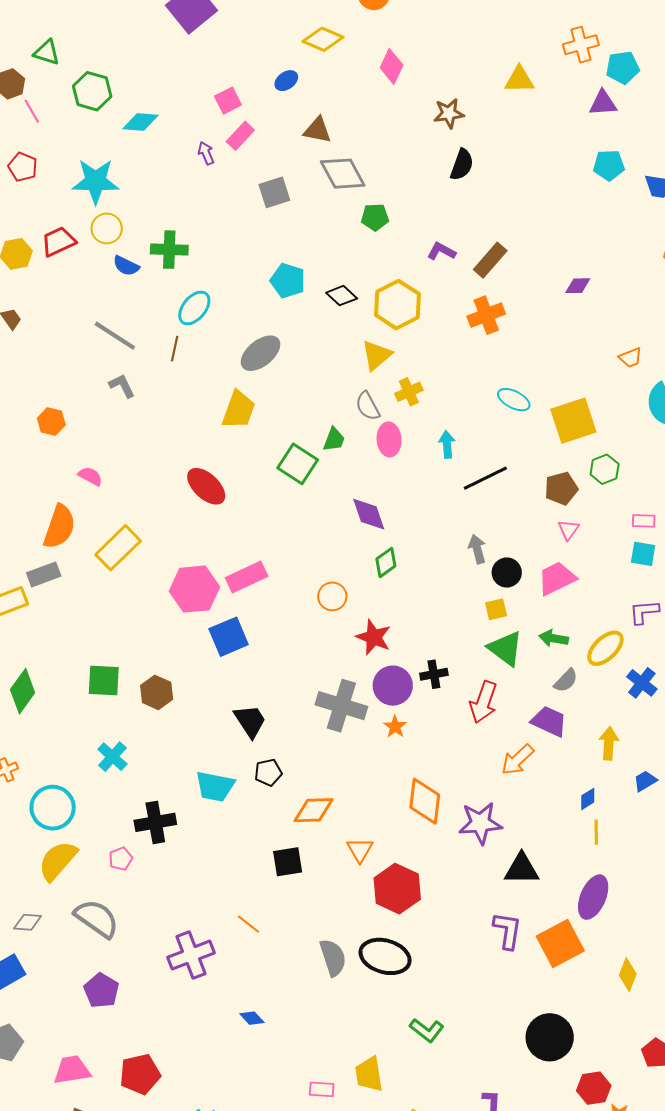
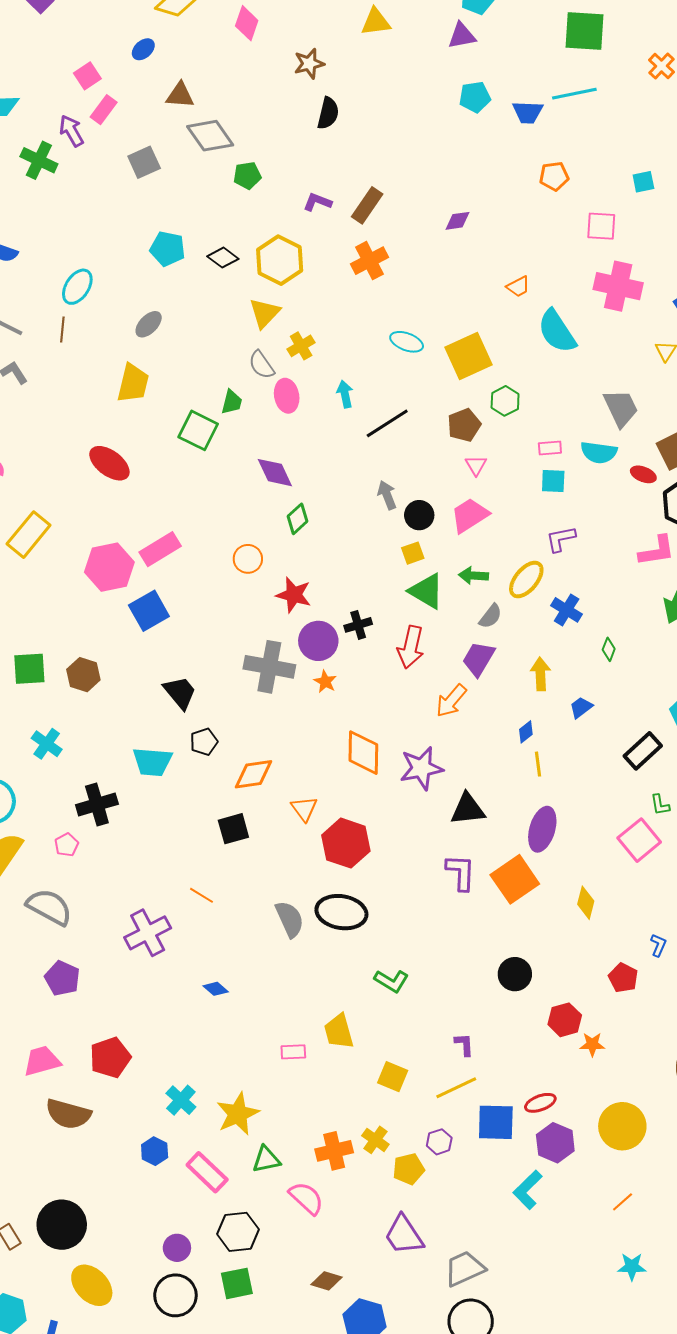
purple arrow: (206, 153) -> (71, 131), size x1.4
green cross: (169, 250) -> (39, 160), moved, turned 30
gray ellipse: (261, 353) -> (149, 324), size x0.7
purple trapezoid: (549, 721) -> (478, 659), turned -78
black circle: (550, 1037) -> (515, 974), size x0.7

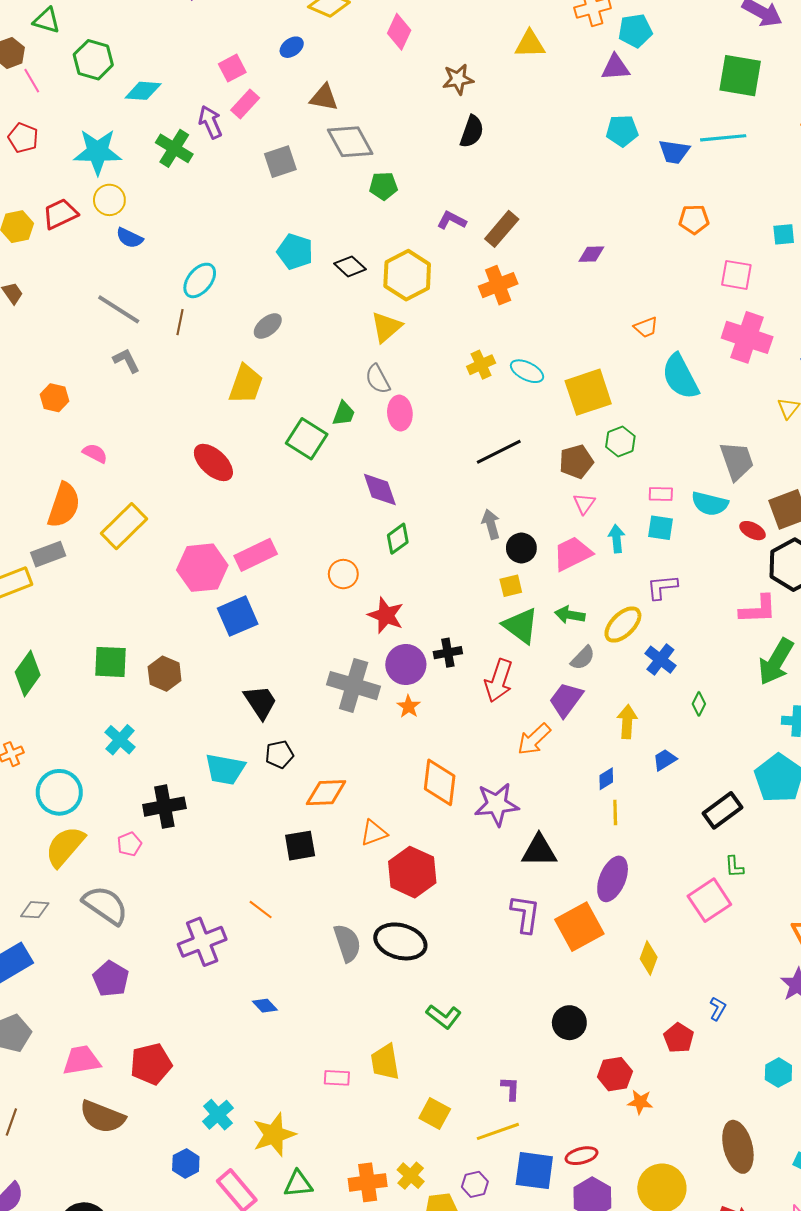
yellow cross: (301, 346) -> (481, 365), moved
cyan arrow: (345, 394) -> (617, 539), moved
orange triangle: (304, 809) -> (374, 833), turned 40

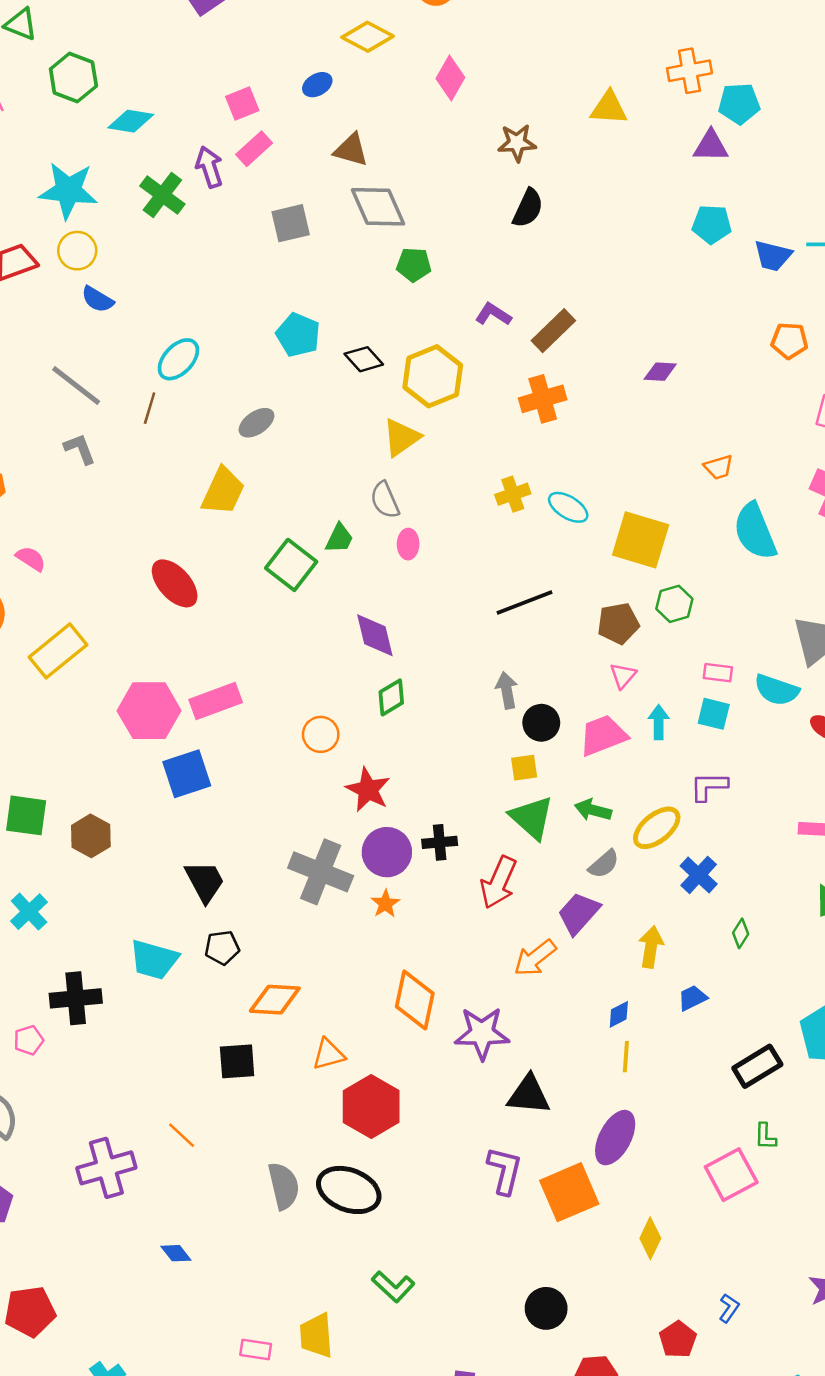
yellow square: (588, 392) -> (641, 540), turned 30
pink ellipse: (400, 413) -> (408, 544), size x0.7

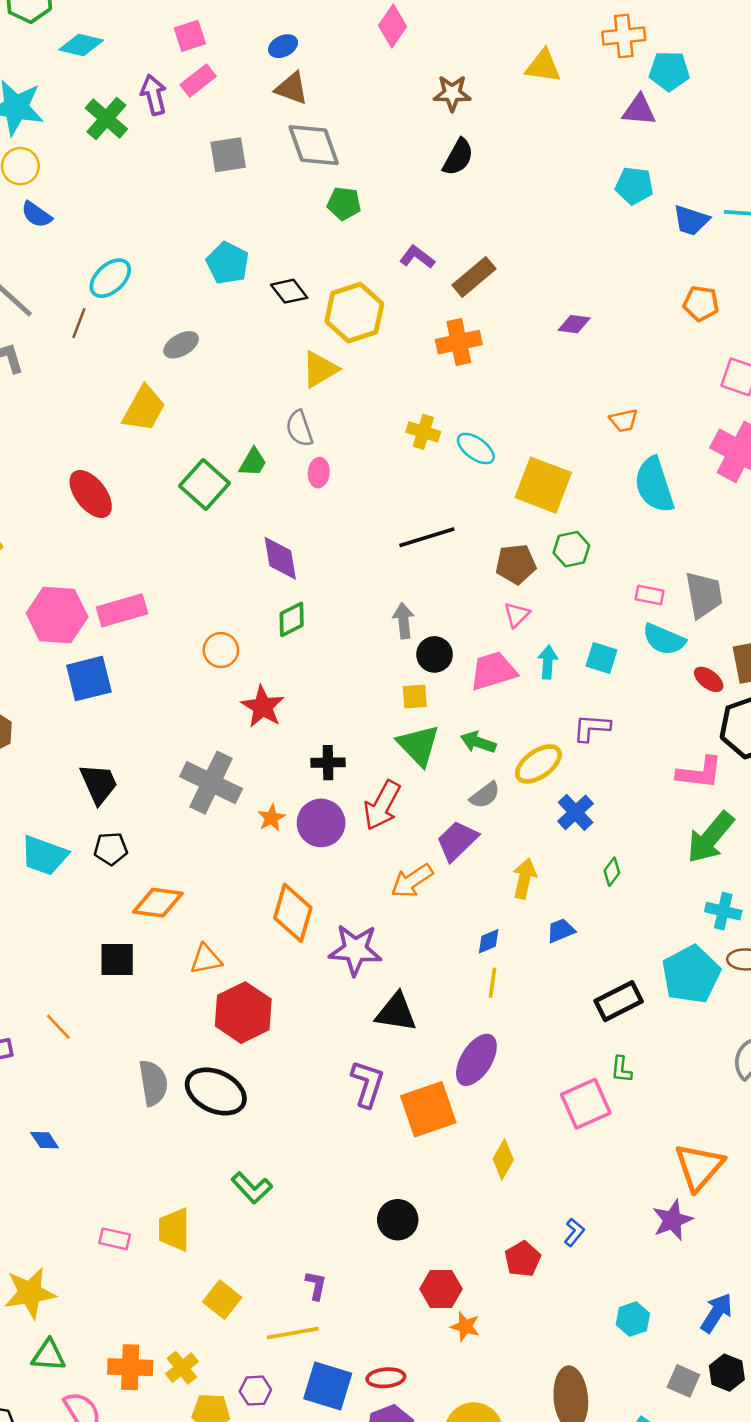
blue ellipse: (317, 85) -> (283, 46), moved
yellow cross: (513, 494) -> (423, 432), turned 32
pink rectangle: (718, 673) -> (650, 595), moved
purple circle: (387, 852) -> (321, 823), moved

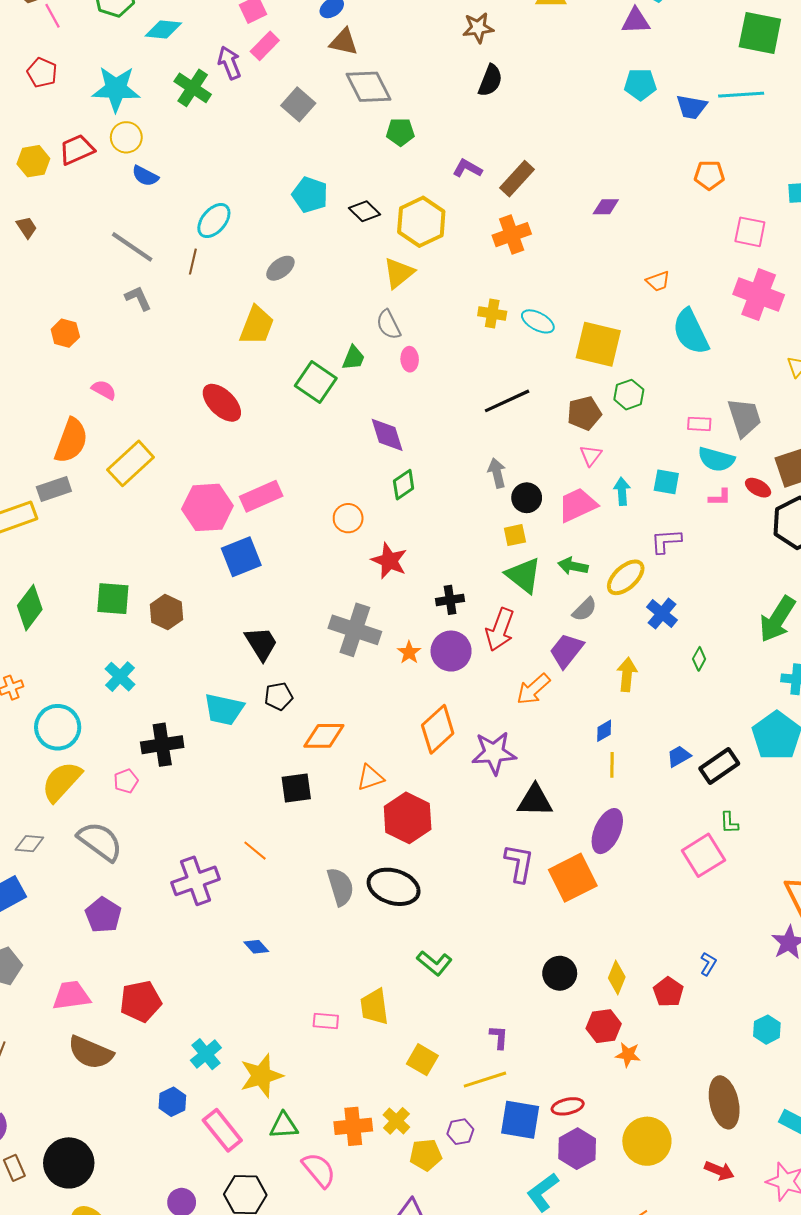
gray square: (228, 155) -> (298, 104), turned -32
pink L-shape: (700, 773) -> (720, 497), moved, size x0.6
orange diamond: (293, 913) -> (438, 729), turned 39
blue trapezoid: (561, 931) -> (679, 756), moved
yellow diamond: (503, 1159) -> (617, 978), moved

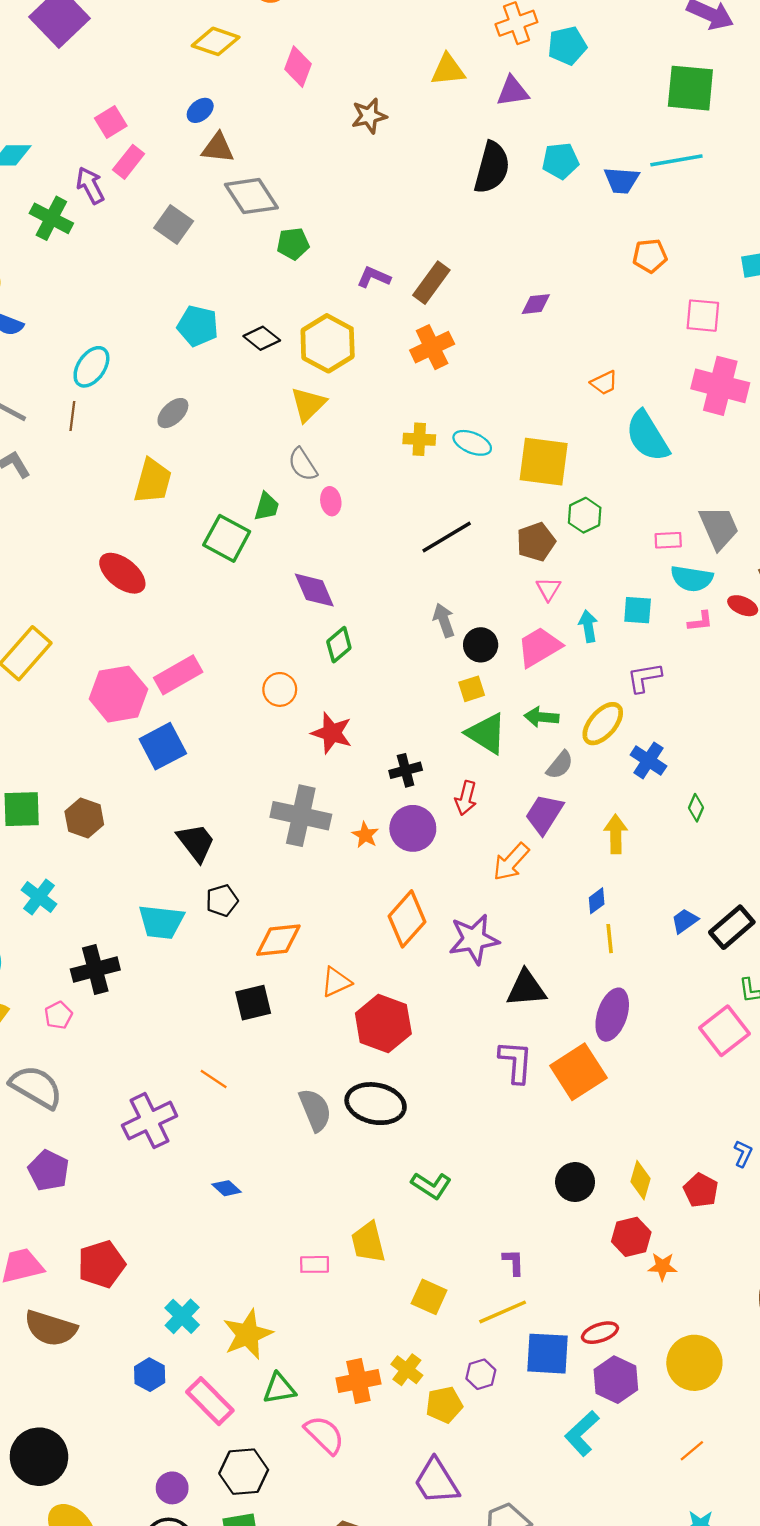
purple triangle: (636, 21) -> (513, 91), moved
black semicircle: (490, 80) -> (492, 168), moved, size x1.4
red arrow: (500, 630) -> (466, 798), size x0.7

